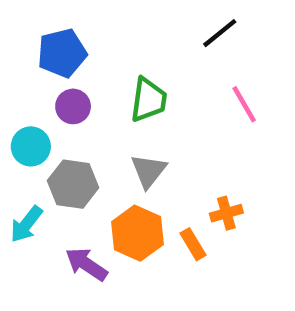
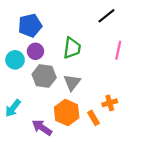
pink line: (244, 104) -> (118, 50), turned 42
cyan circle: (31, 146) -> (15, 60), moved
gray hexagon: (73, 184) -> (44, 76), moved

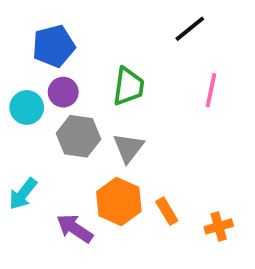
orange cross: (110, 103) -> (219, 226), moved

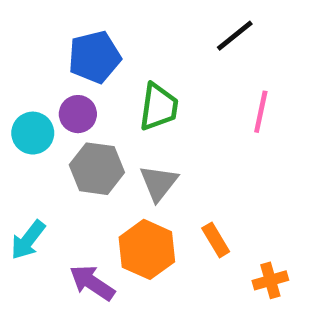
blue pentagon: (54, 46) -> (95, 57), moved
orange rectangle: (167, 211) -> (216, 240), moved

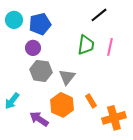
green trapezoid: (159, 107) -> (86, 45), moved
cyan circle: (33, 133) -> (14, 20), moved
orange cross: (270, 280) -> (114, 118), size x1.6

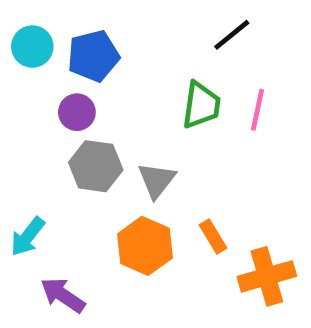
purple arrow: (39, 119) -> (63, 295), moved

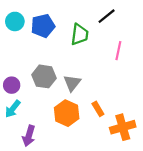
green trapezoid: (201, 105) -> (80, 34), moved
purple circle: (77, 112) -> (12, 85), moved
purple arrow: (63, 295) -> (29, 136), turned -108

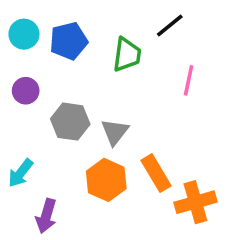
purple circle: (12, 85) -> (26, 91), moved
orange rectangle: (98, 109) -> (156, 173), size x1.5

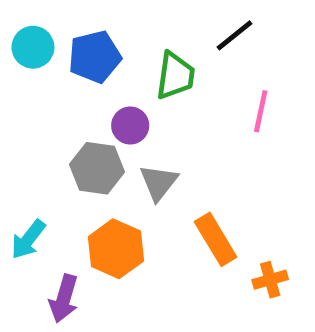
purple circle: (26, 91) -> (130, 125), moved
orange hexagon: (106, 180) -> (116, 249), moved
orange cross: (195, 202) -> (270, 280), size x0.6

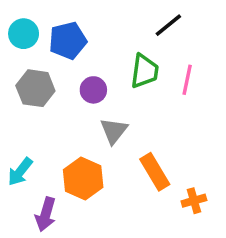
green trapezoid: (175, 76) -> (145, 71), moved
gray hexagon: (97, 168) -> (35, 88), moved

